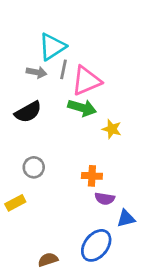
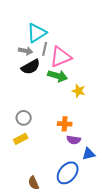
black semicircle: (28, 112) -> (31, 67), moved
yellow rectangle: (15, 203) -> (21, 139), moved
brown semicircle: (48, 260) -> (34, 183), turned -96

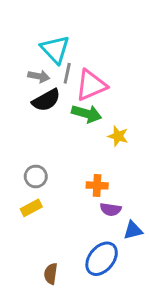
cyan triangle: (37, 33) -> (55, 49), turned -40
brown semicircle: (34, 183) -> (51, 274), turned 32

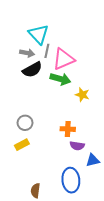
blue ellipse: (102, 259) -> (71, 180), turned -45

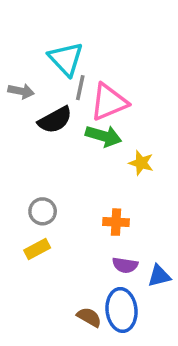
gray arrow: (27, 53) -> (21, 91), moved
purple semicircle: (77, 146) -> (125, 265), moved
brown semicircle: (35, 191) -> (89, 317), moved, turned 112

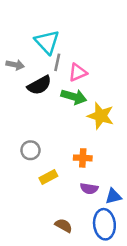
pink triangle: (109, 102) -> (78, 72), size x0.7
yellow star: (141, 163) -> (101, 116), size x1.5
yellow rectangle: (37, 249) -> (48, 177), moved
blue ellipse: (121, 310) -> (104, 224), moved

